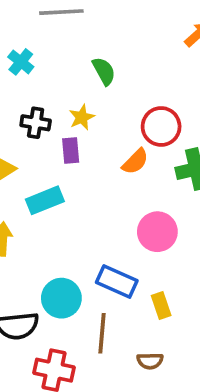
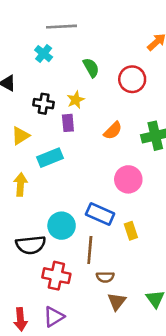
cyan cross: (21, 62) -> (44, 54), moved
red circle: (161, 126) -> (132, 79), moved
brown semicircle: (150, 361) -> (105, 277), moved

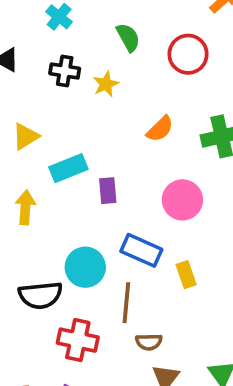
black cross: (44, 104) -> (65, 71), moved
purple rectangle: (68, 123) -> (108, 191), moved

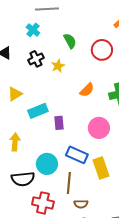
black cross: (65, 71) -> (36, 59), turned -35
yellow arrow: (25, 207) -> (15, 142), moved
yellow rectangle: (186, 275) -> (101, 168), size x1.5

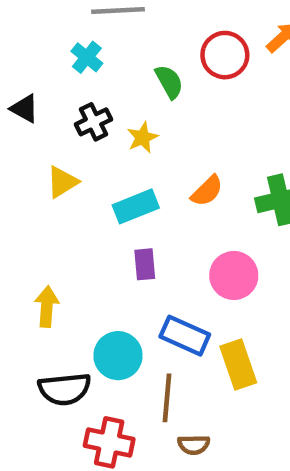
red circle: (102, 50) -> (225, 55), moved
yellow triangle: (15, 94) -> (62, 182), moved
cyan rectangle: (38, 111) -> (136, 206), moved

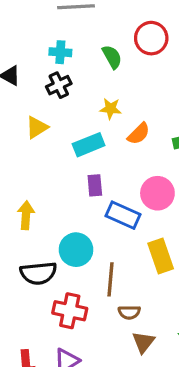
cyan cross: (87, 57) -> (60, 52), moved, turned -35
yellow star: (142, 137) -> (110, 109), moved, turned 30
blue rectangle: (185, 336) -> (123, 215), moved

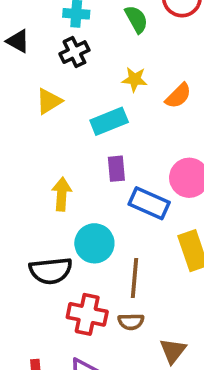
orange semicircle: (139, 134) -> (178, 96), moved
yellow arrow: (26, 215) -> (62, 194), moved
brown semicircle: (129, 312) -> (131, 322), moved

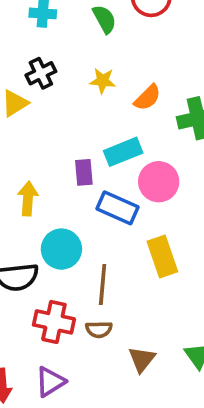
black cross: (74, 52) -> (41, 73), moved
cyan rectangle: (109, 121) -> (123, 152), moved

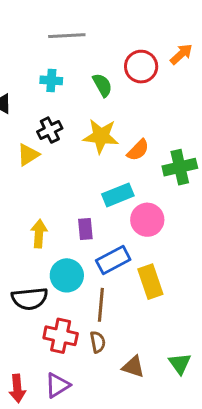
yellow star: (103, 81) -> (101, 136), size x1.6
purple rectangle: (84, 172) -> (85, 229), moved
blue rectangle: (118, 208) -> (113, 260), moved, turned -52
brown semicircle: (99, 329) -> (98, 342), turned -100
brown triangle: (142, 359) -> (133, 367), turned -50

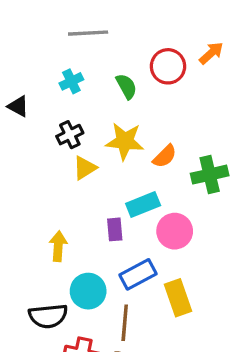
cyan cross: (51, 80) -> (71, 81), turned -30
yellow triangle: (28, 155) -> (85, 168), moved
purple rectangle: (85, 229) -> (115, 229), moved

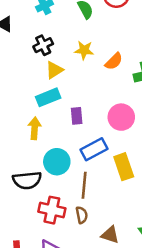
yellow star: (125, 141) -> (84, 50), size x0.7
cyan rectangle: (143, 204) -> (48, 97), moved

